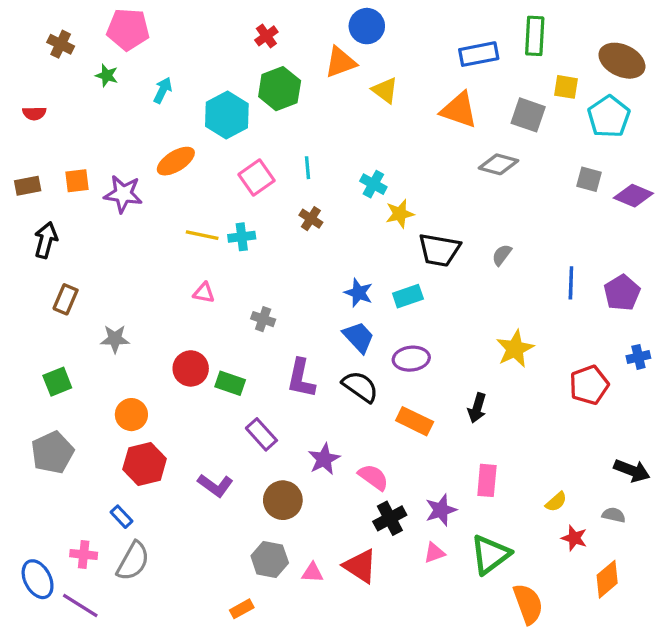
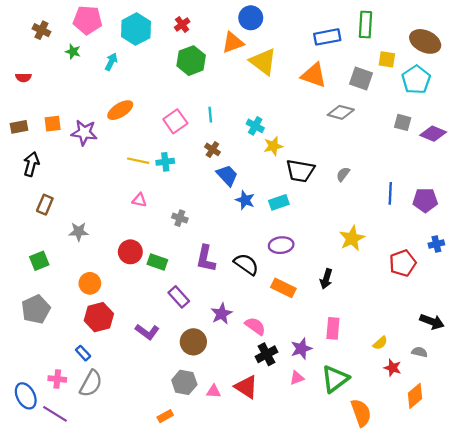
yellow triangle: (385, 90) -> (263, 62), size x1.5
cyan hexagon: (227, 115) -> (136, 29), moved
purple pentagon: (622, 293) -> (425, 200), turned 30
blue trapezoid: (359, 337) -> (227, 175), moved

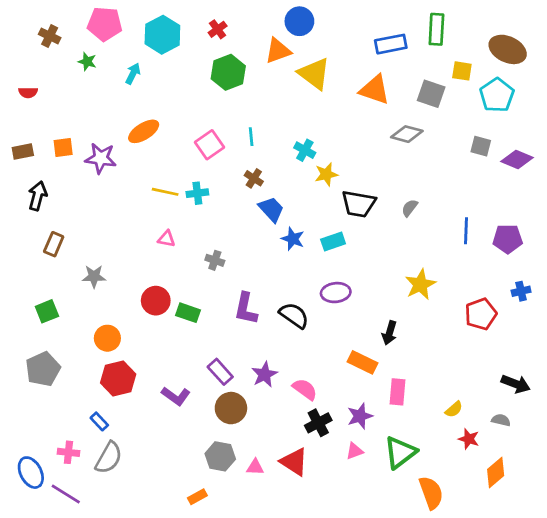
orange rectangle: (283, 288) -> (363, 362), moved
purple rectangle: (179, 297) -> (220, 372), moved

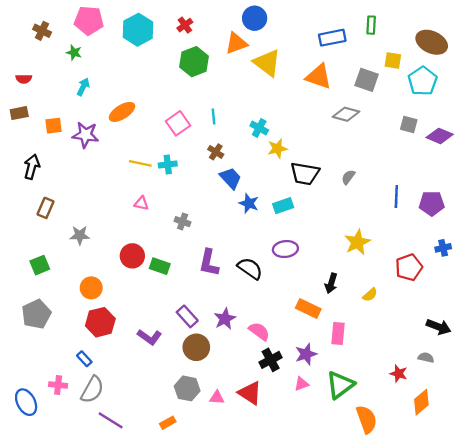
green rectangle: (436, 29) -> (371, 25), size x0.7
cyan arrow: (133, 74) -> (83, 87), moved
brown rectangle: (23, 152) -> (19, 113), moved
yellow semicircle: (454, 409) -> (370, 295), moved
purple line: (66, 494) -> (111, 420), moved

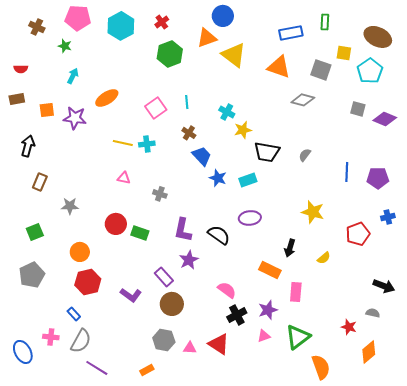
yellow star: (357, 242) -> (313, 212), turned -30
purple star: (225, 319) -> (189, 260), moved

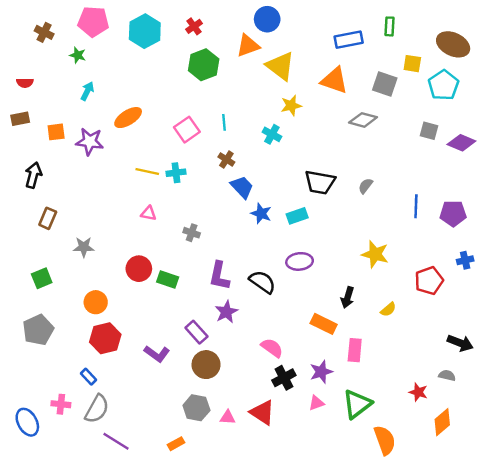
yellow star: (243, 130) -> (291, 106), moved

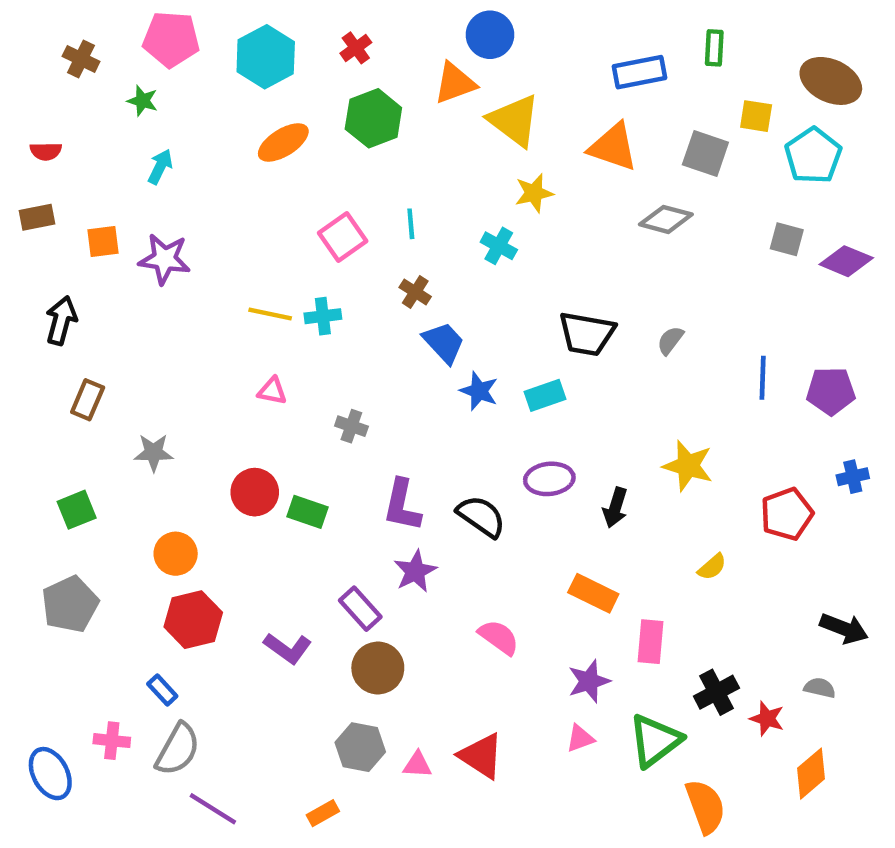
orange ellipse: (128, 118) -> (283, 142), moved
black arrow: (348, 297) -> (615, 507), moved
black cross: (284, 378) -> (716, 692), moved

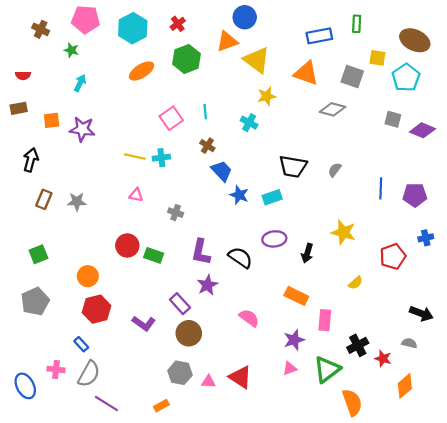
gray star: (154, 453) -> (77, 202), moved

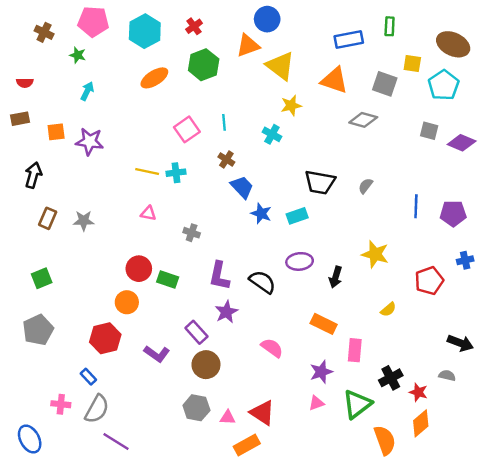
orange circle: (88, 276) -> (127, 302), moved
blue ellipse: (25, 386) -> (30, 439), moved
orange diamond: (405, 386) -> (421, 423), moved
orange rectangle: (161, 406) -> (247, 445), moved, size x1.5

